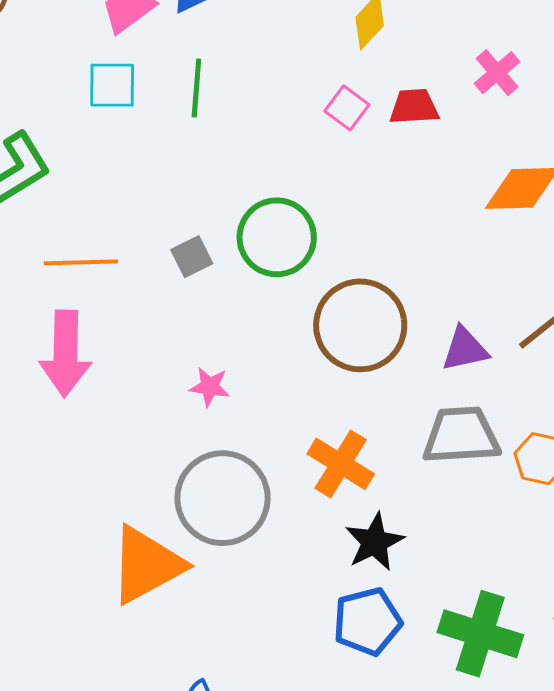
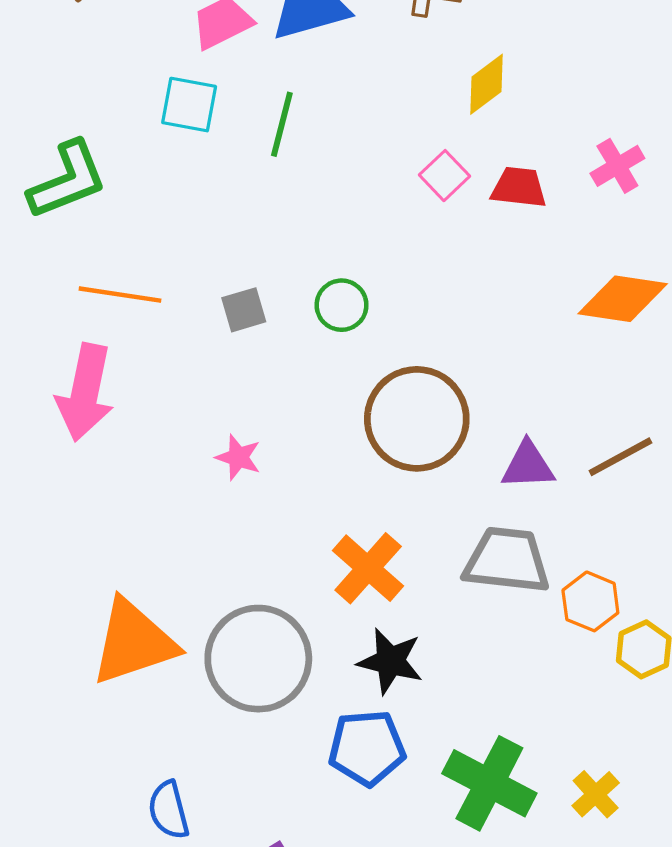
green circle: (277, 237) -> (342, 305), size x0.6
gray circle: (223, 498) -> (258, 659), moved
black star: (374, 542) -> (390, 661), turned 30

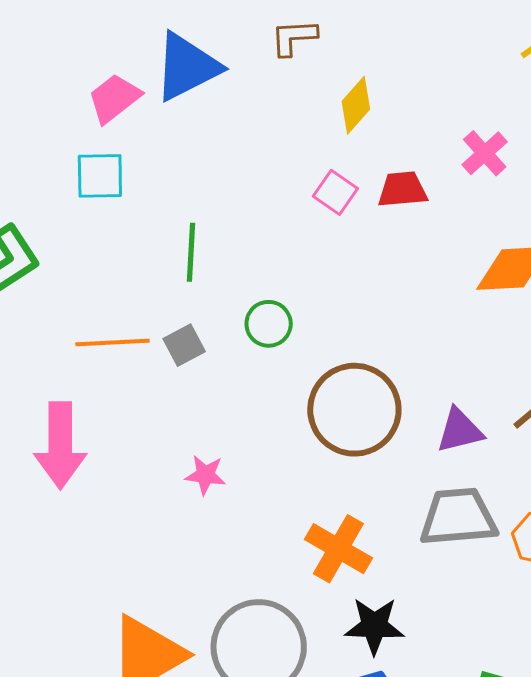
green line: (282, 124) -> (191, 252), moved
orange line: (120, 295) -> (113, 342), moved

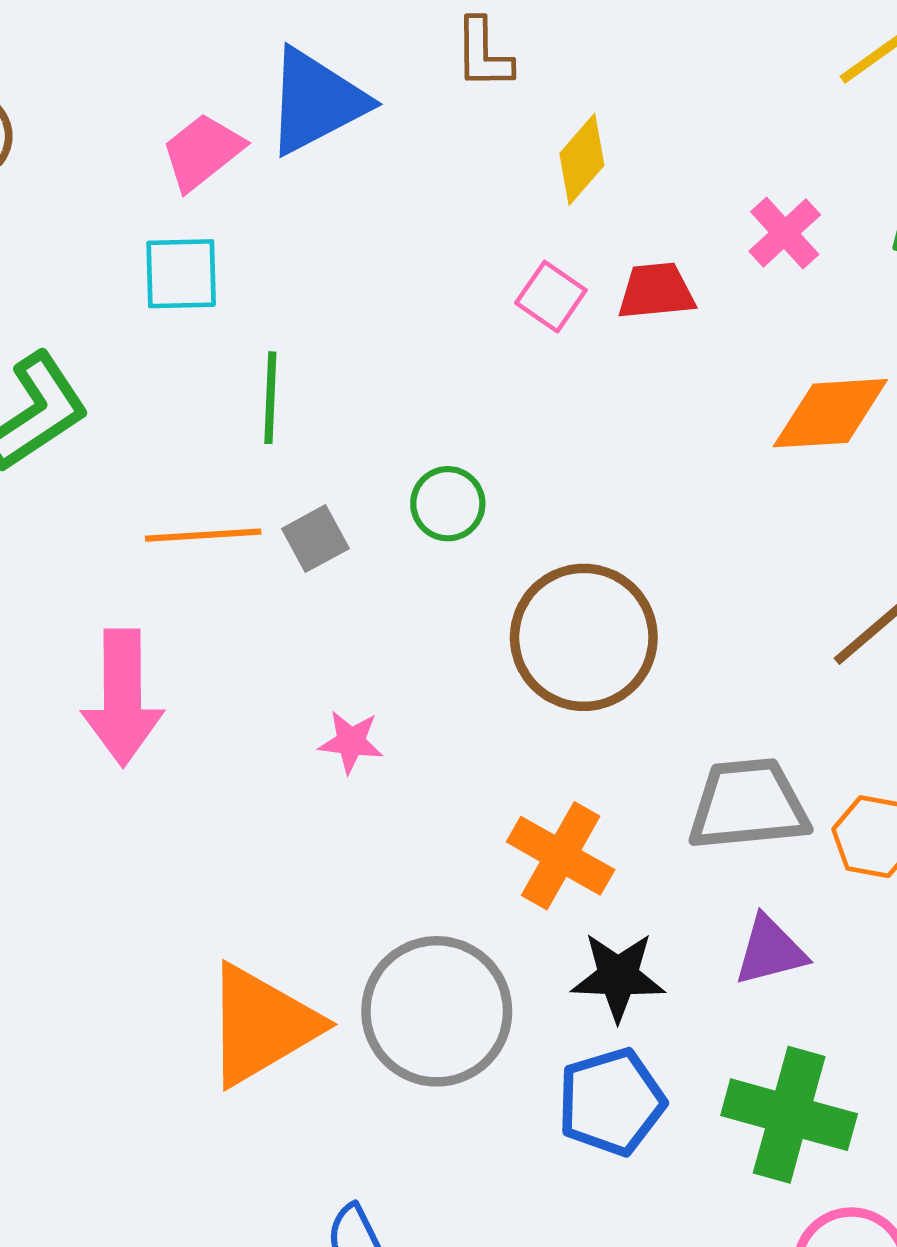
brown L-shape: (294, 37) -> (483, 54), turned -87
green line: (191, 252) -> (270, 398), moved
purple triangle: (460, 431) -> (770, 951), moved

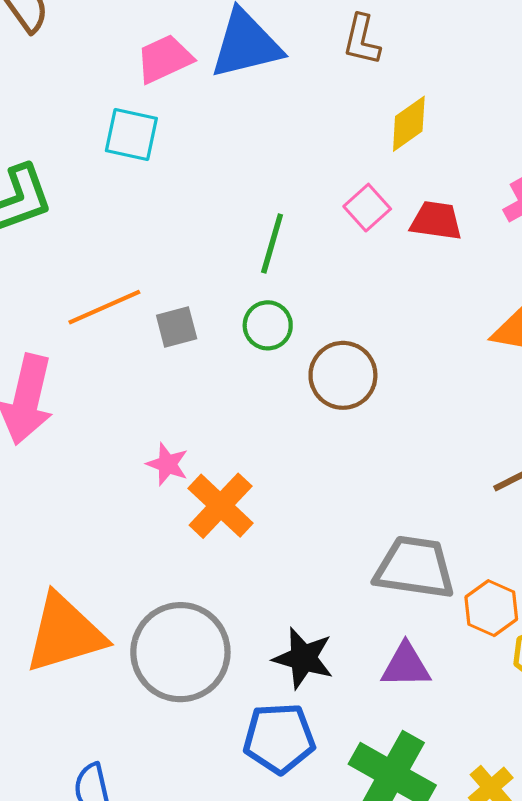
green line: (270, 398) -> (272, 244), moved
orange line: (203, 535) -> (104, 307), turned -34
brown circle: (584, 637) -> (343, 375), moved, size x0.7
orange cross: (561, 856) -> (221, 506), moved

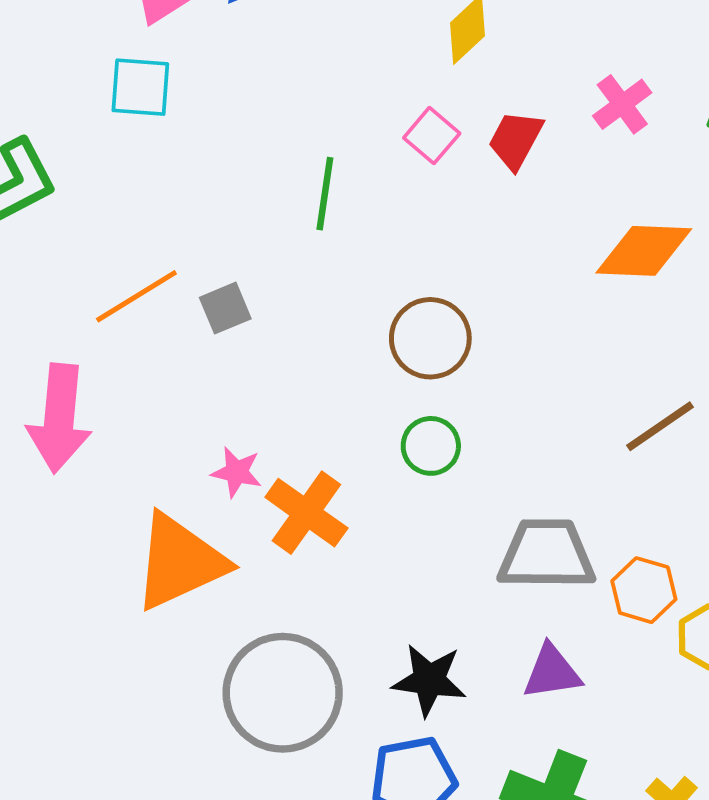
red trapezoid: (436, 221) -> (516, 140), turned -62
green circle: (268, 325) -> (431, 446), moved
orange triangle: (65, 633) -> (180, 562), moved

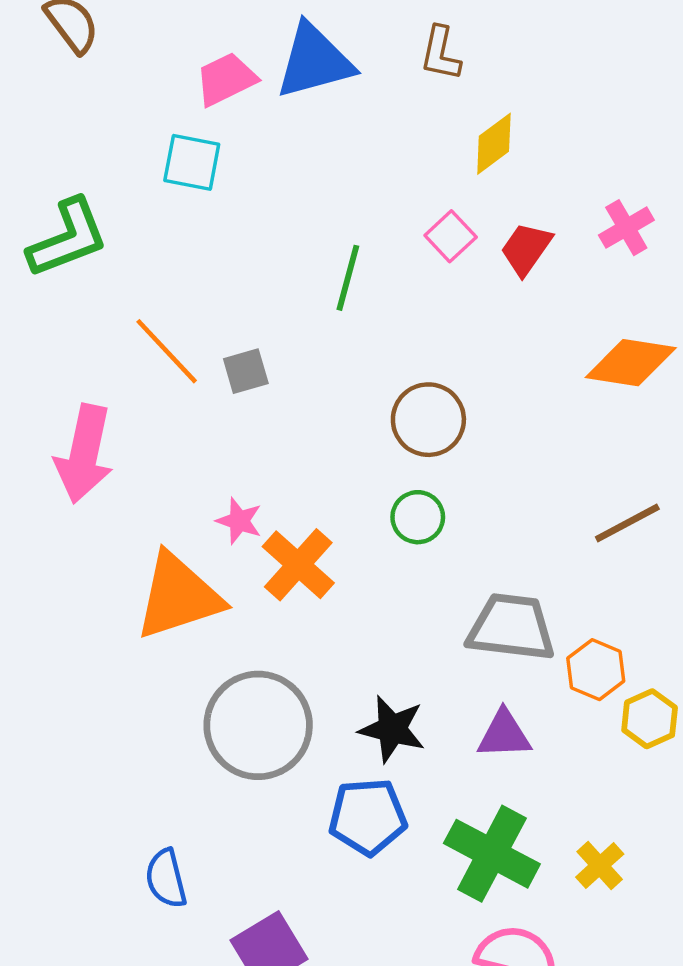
orange line: (136, 296) -> (167, 351), turned 72

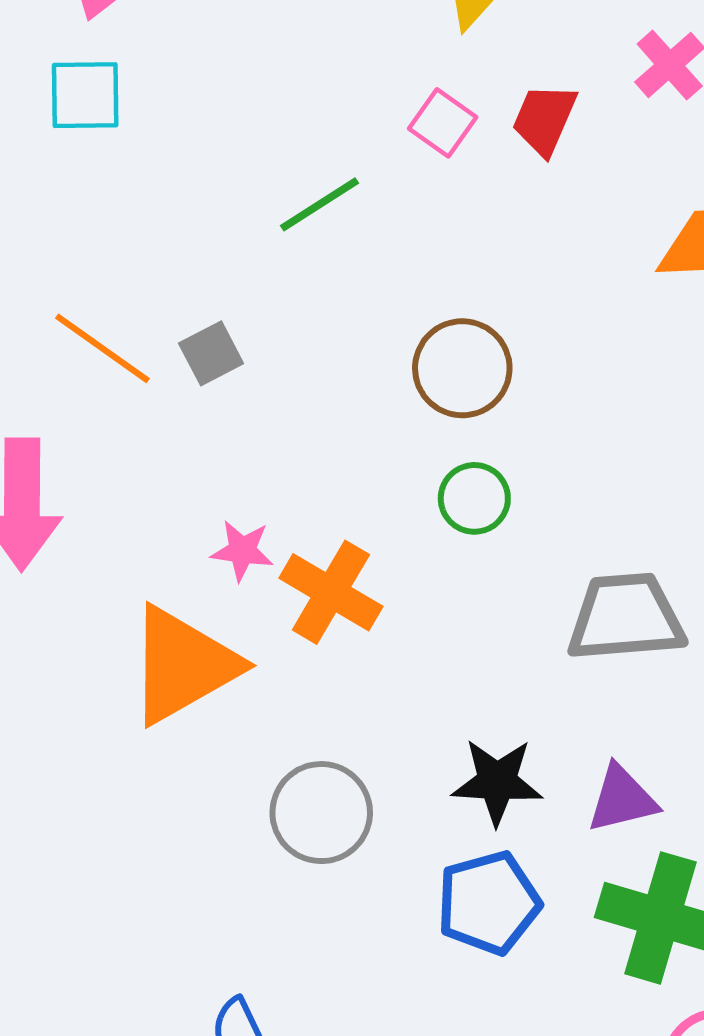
green line: (348, 278) -> (320, 204), turned 54
gray circle: (258, 725) -> (321, 813), size x0.7
purple triangle: (504, 734) -> (622, 799), moved

